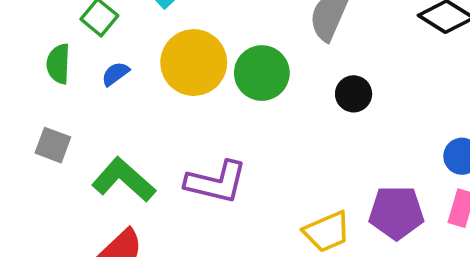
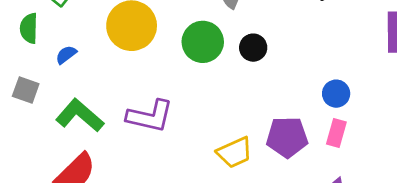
green circle: (262, 73) -> (203, 42), moved
blue semicircle: (115, 74) -> (66, 55), moved

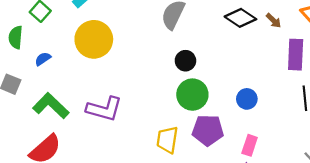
green circle: (203, 42) -> (192, 95), moved
pink rectangle: (336, 133) -> (250, 145), moved
yellow trapezoid: (235, 152) -> (167, 140), turned 120

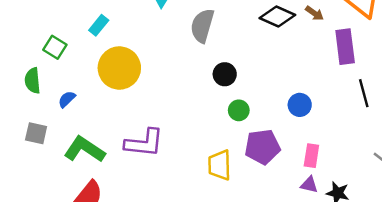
green circle: (192, 95) -> (239, 110), size x0.6

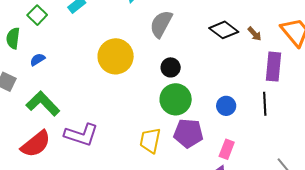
yellow circle: (119, 68) -> (116, 56), moved
black line: (364, 93) -> (265, 104), moved
green circle: (239, 110) -> (176, 99), size x1.8
purple L-shape: (144, 143) -> (81, 135), moved

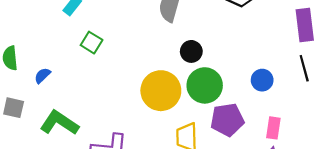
green square: (37, 15) -> (92, 43), moved
yellow circle: (116, 56) -> (161, 91), moved

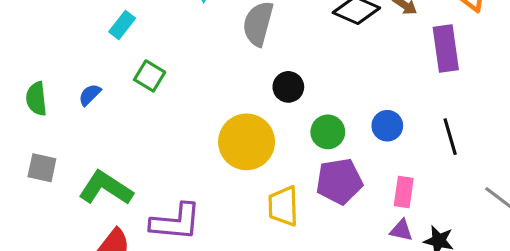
black line: (304, 68) -> (450, 137), moved
blue semicircle: (42, 76) -> (90, 95), moved
green circle: (205, 85) -> (328, 132), moved, size x0.7

